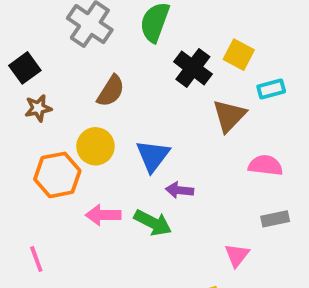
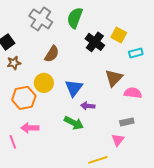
brown triangle: (229, 116) -> (114, 78), moved
pink arrow: (103, 215) -> (30, 128), moved
gray rectangle: (275, 219) -> (127, 122), moved

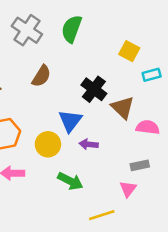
black cross: (95, 42) -> (94, 89), moved
brown triangle: (114, 78) -> (123, 108), turned -30
yellow circle: (44, 83) -> (48, 144), moved
green arrow: (74, 123) -> (70, 181), moved

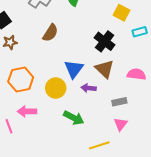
black cross: (94, 89) -> (105, 41), moved
brown triangle: (123, 108) -> (105, 69), moved
gray rectangle: (140, 165) -> (119, 102), moved

